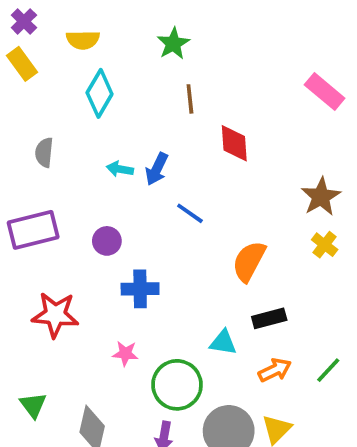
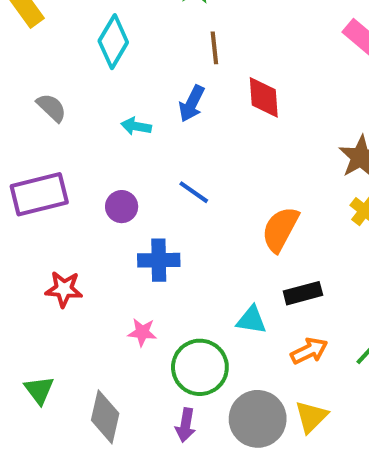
gray semicircle: (44, 152) -> (52, 108), turned 128
blue arrow: (157, 169) -> (192, 104), moved
blue line: (190, 213) -> (194, 192), moved
red star: (55, 315) -> (64, 289), size x0.7

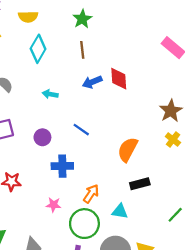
brown line: (214, 48) -> (82, 50), moved
blue arrow: (192, 104) -> (92, 82), moved, turned 42
cyan triangle: (251, 320) -> (120, 211), moved
orange arrow: (309, 351) -> (91, 194), moved, turned -30

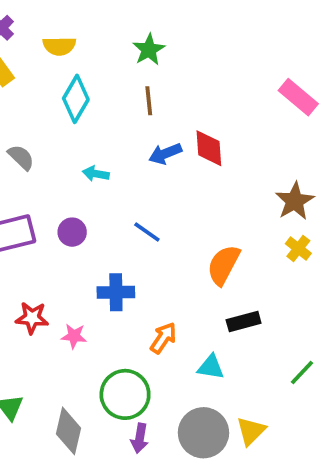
purple circle: (42, 137) -> (72, 232), moved
pink star: (53, 205) -> (74, 336), moved
green circle: (84, 224) -> (125, 394), moved

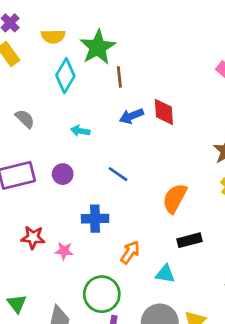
green star: (149, 50) -> (98, 47), moved, size x1.5

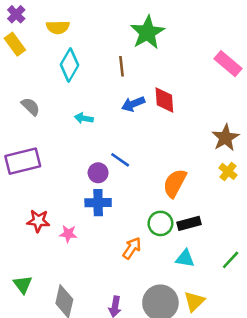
green star: (98, 47) -> (147, 32), moved
purple circle: (63, 174) -> (98, 173), moved
orange arrow: (130, 252) -> (132, 248), moved
cyan triangle: (165, 274) -> (185, 259), moved
green circle: (102, 294) -> (160, 223), moved, size x0.7

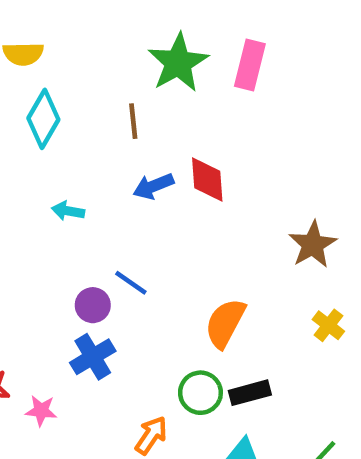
pink rectangle: (228, 64) -> (250, 65), moved, turned 64
yellow cross: (228, 171) -> (328, 325), moved
blue cross: (98, 203) -> (93, 357), turned -30

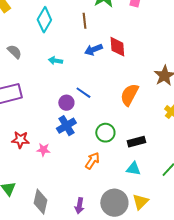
orange semicircle: (225, 323) -> (129, 95), moved
green circle: (200, 393) -> (105, 133), moved

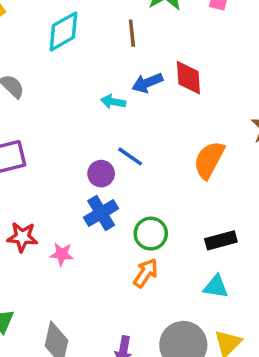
cyan diamond: (44, 20) -> (63, 31), turned 30
cyan arrow: (55, 61) -> (113, 102), moved
green circle: (105, 133) -> (151, 234), moved

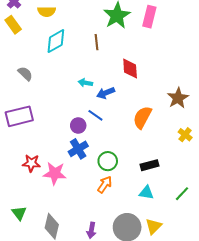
blue arrow: (147, 83) -> (106, 93), moved
pink star: (62, 254) -> (55, 173), size x1.6

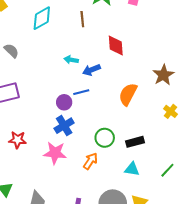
blue line: (95, 115) -> (81, 92), turned -49
green circle: (108, 161) -> (105, 138), moved
pink star: (55, 173) -> (55, 153), moved

